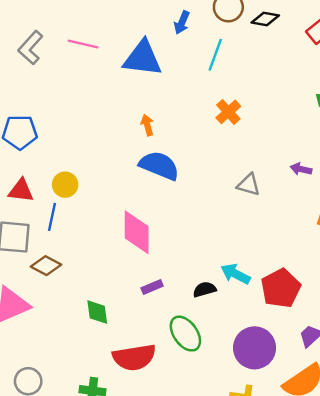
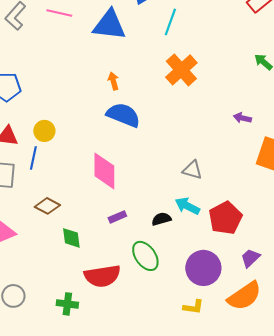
orange cross: (228, 112) -> (181, 70), size x1.5
gray triangle: (249, 185) -> (192, 170), moved
brown diamond: (46, 266) -> (47, 206), moved

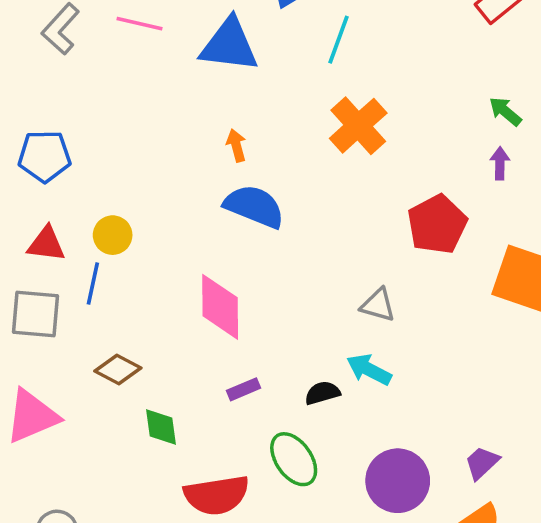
purple arrow: (242, 118) -> (500, 163), moved, turned 78
red pentagon: (225, 218) -> (437, 224), moved

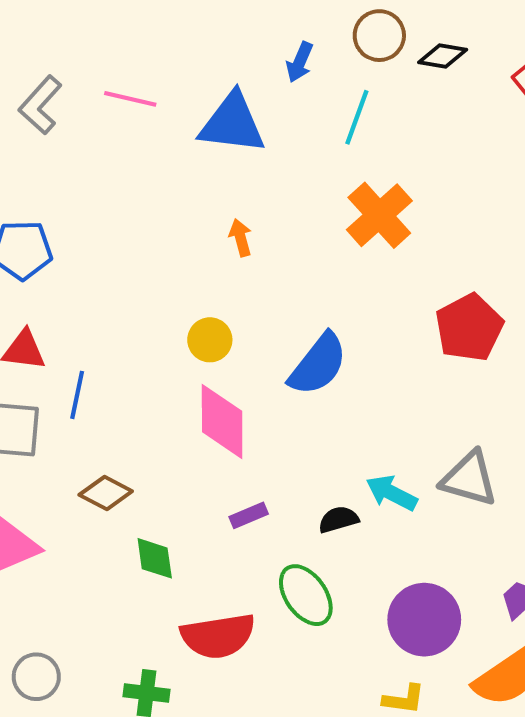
blue semicircle: (254, 206) -> (318, 364), moved, turned 106
yellow circle: (113, 235) -> (210, 340), moved
gray triangle: (378, 305) -> (469, 479), moved, size x1.4

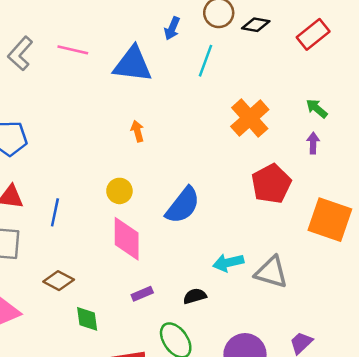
orange cross: (379, 215) -> (250, 118), moved
blue line: (77, 395) -> (55, 212), moved
cyan arrow: (392, 493) -> (228, 263), moved, turned -40

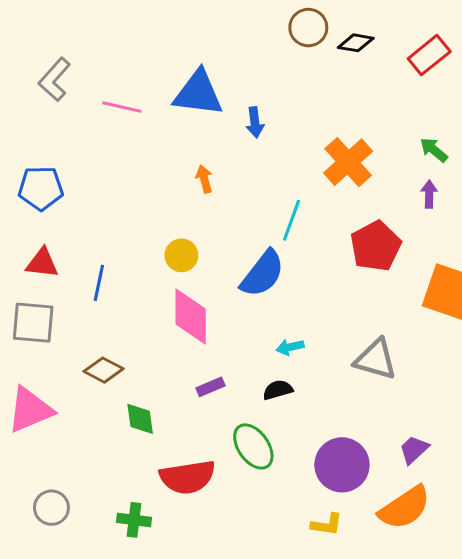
blue arrow: (172, 28) -> (255, 122), moved, turned -30
pink line: (73, 50) -> (122, 107), moved
cyan line: (206, 61) -> (292, 220), moved
cyan arrow: (228, 263) -> (290, 347), moved, size x0.7

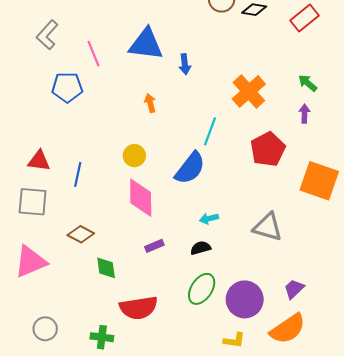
pink line: (122, 107) -> (93, 54), turned 55
blue pentagon: (41, 188) -> (67, 87), moved
green ellipse: (253, 446) -> (202, 289), moved, turned 68

